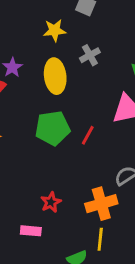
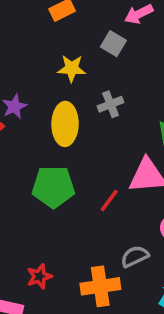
red line: (88, 135) -> (109, 200), moved

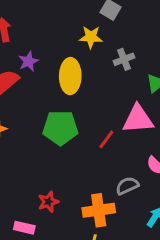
yellow star: (72, 68) -> (91, 37), moved
gray cross: (111, 104) -> (124, 59), moved

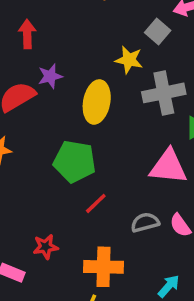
gray cross: (124, 59) -> (164, 93), size x1.6
red line: (106, 139) -> (96, 203), moved
gray semicircle: (127, 186) -> (145, 222), moved

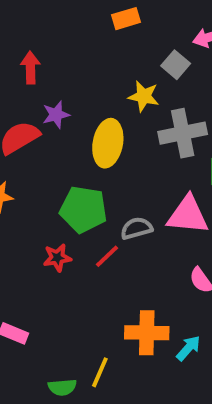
gray semicircle: (145, 222) -> (136, 228), moved
red star: (46, 247) -> (57, 258), moved
orange cross: (103, 267) -> (147, 333), moved

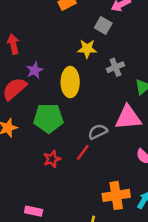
gray cross: (183, 133) -> (115, 67), size x0.6
green pentagon: (83, 209) -> (48, 118), moved

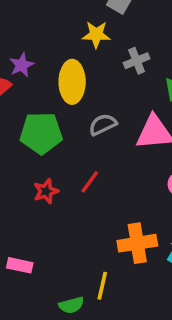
gray semicircle: (98, 132) -> (103, 125), moved

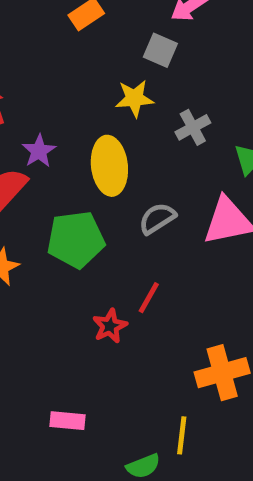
red star: (46, 191) -> (110, 326), moved

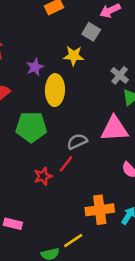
gray cross: (193, 127) -> (120, 75), moved, turned -30
purple star: (39, 151) -> (35, 67), moved
gray semicircle: (157, 218) -> (77, 141), moved
yellow line: (182, 435) -> (73, 240), turned 42

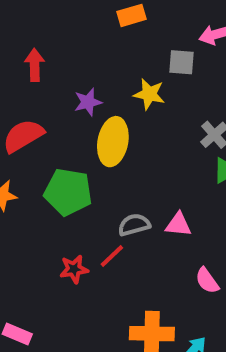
gray square: (91, 32) -> (182, 62), turned -36
pink triangle: (115, 129) -> (178, 225), moved, size x0.6

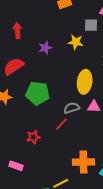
yellow ellipse: (113, 142) -> (85, 82), moved
red star: (74, 269) -> (33, 137), moved

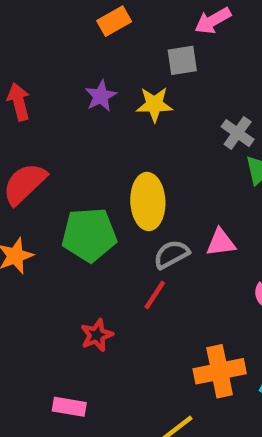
purple star: (45, 48) -> (101, 96), moved
yellow ellipse: (85, 82) -> (148, 202), moved

